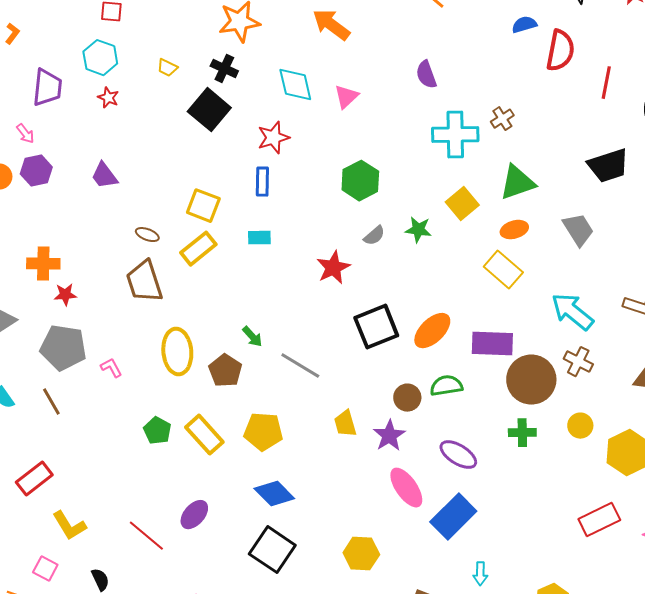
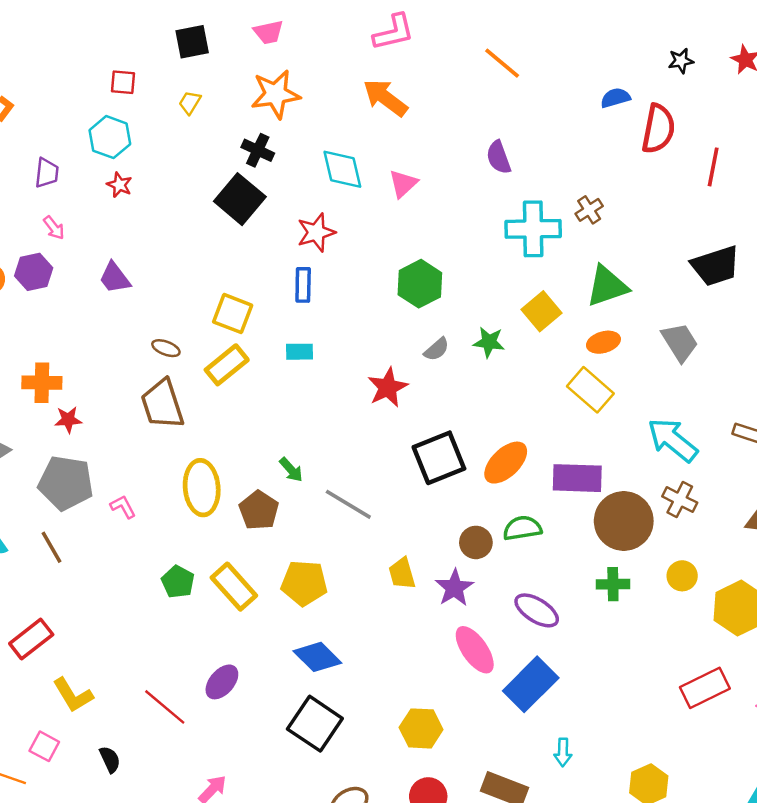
yellow trapezoid: (167, 68) -> (190, 103), moved, turned 95
purple trapezoid: (47, 88) -> (47, 173), size x0.7
pink arrow: (25, 134) -> (54, 228), moved

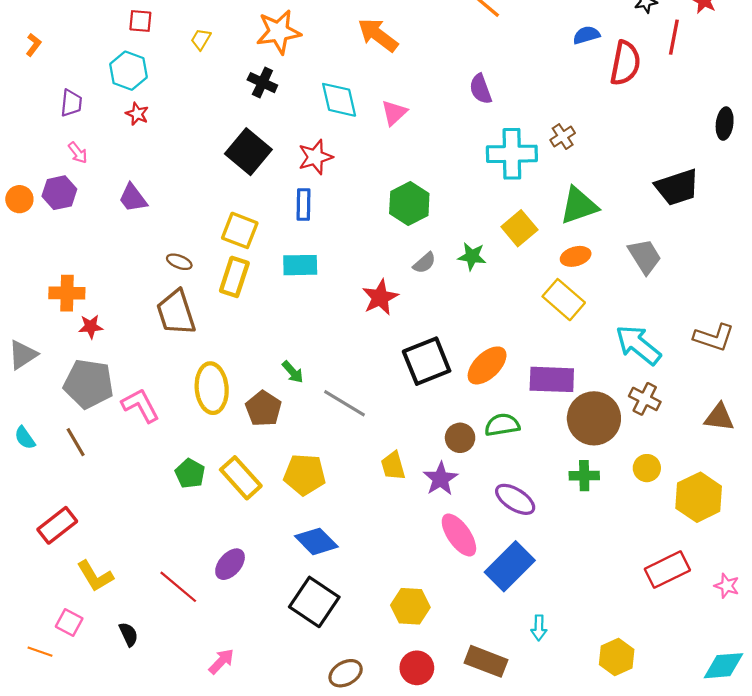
red line: (713, 167) -> (674, 37), moved
black square: (240, 199) -> (248, 152), moved
cyan rectangle: (299, 352) -> (300, 265), size x1.4
yellow rectangle: (227, 365) -> (234, 277), turned -33
pink L-shape: (123, 507) -> (140, 405), size x1.6

